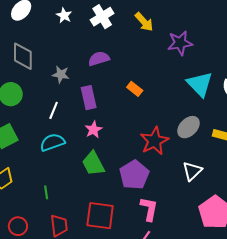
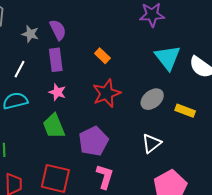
purple semicircle: (99, 59) -> (58, 30), moved, turned 75
pink star: (93, 130) -> (57, 92), turned -30
red star: (154, 141) -> (107, 93), moved

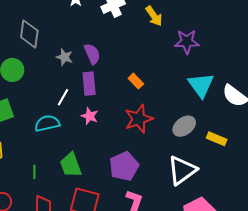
white line: (20, 69) -> (63, 97), moved
green trapezoid: (54, 126) -> (71, 165), moved
white triangle: (152, 143) -> (182, 170), size x1.5

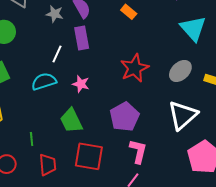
orange rectangle: (136, 81) -> (129, 12), moved
pink star: (90, 116) -> (81, 84), moved
green line: (34, 172) -> (32, 139), moved

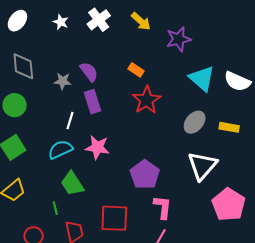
red star: (134, 68) -> (147, 100), moved
pink star: (81, 84) -> (97, 147), size x1.4
green trapezoid: (71, 121) -> (72, 184), moved

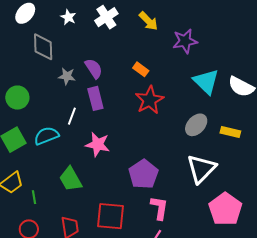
gray diamond: (23, 66) -> (43, 47), moved
cyan semicircle: (60, 149) -> (46, 136), moved
green line: (55, 208) -> (34, 197), moved

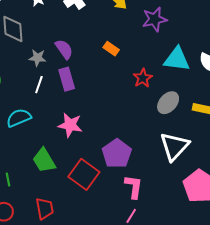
cyan triangle: (206, 82) -> (177, 59), turned -36
red star: (150, 100) -> (143, 78), moved, size x0.7
white line: (72, 116) -> (39, 85), moved
red square: (111, 216) -> (84, 174), moved, turned 32

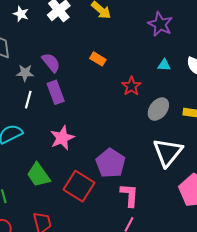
purple star: (155, 19) -> (160, 24), moved, turned -30
cyan triangle: (177, 59) -> (164, 65), size x0.5
pink star: (70, 125) -> (62, 138), turned -30

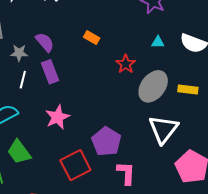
gray ellipse: (158, 109) -> (153, 86), size x1.4
green trapezoid: (38, 175) -> (19, 152), moved
red square: (79, 186) -> (75, 165), turned 32

